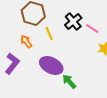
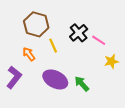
green arrow: (69, 82) -> (82, 84), moved

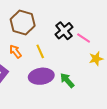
yellow line: (53, 46) -> (40, 51), moved
purple ellipse: (55, 79) -> (41, 76), turned -35

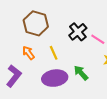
green arrow: (67, 80) -> (81, 73), moved

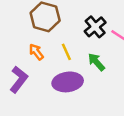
green arrow: (81, 73) -> (96, 62), moved

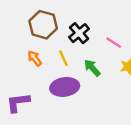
black cross: (95, 27) -> (79, 33), moved
purple L-shape: (19, 79) -> (18, 103), moved, turned -135

